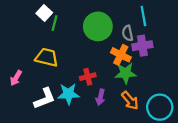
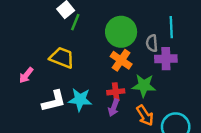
orange cross: (121, 55) -> (121, 60), moved
red cross: (88, 77) -> (116, 92), moved

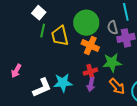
green line: (75, 22) -> (43, 31), moved
yellow trapezoid: (62, 58) -> (60, 36), moved, turned -115

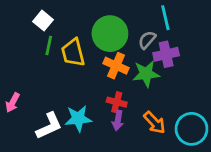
gray semicircle: (112, 28) -> (147, 40), turned 56
green star: (112, 63) -> (146, 74), moved
red cross: (90, 72) -> (117, 102), turned 32

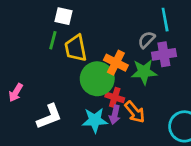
white square: (43, 21) -> (63, 16), moved, turned -30
green circle: (110, 34) -> (97, 79), moved
cyan star: (78, 118) -> (95, 120), moved
orange arrow: (155, 123) -> (135, 112), moved

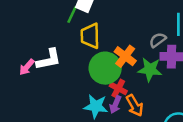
green line: (53, 40) -> (72, 15), moved
white L-shape: (49, 116) -> (49, 59), moved

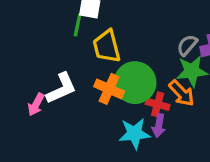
gray semicircle: (158, 40) -> (187, 45), moved
orange cross: (125, 56) -> (109, 89), moved
orange arrow: (135, 105) -> (182, 93), moved

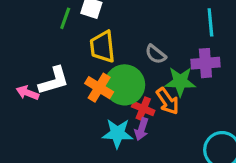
green line: (78, 25) -> (65, 18), moved
gray semicircle: (187, 45) -> (156, 54), moved, turned -100
pink arrow: (36, 105) -> (27, 93), turned 75

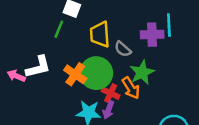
green line: (65, 18) -> (59, 29), moved
yellow trapezoid: (102, 47) -> (100, 34), moved
purple cross: (205, 63) -> (152, 35), moved
green star: (180, 82) -> (142, 72), turned -30

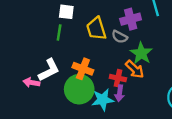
purple cross: (152, 35) -> (131, 19), moved
green circle: (96, 73) -> (79, 89), moved

